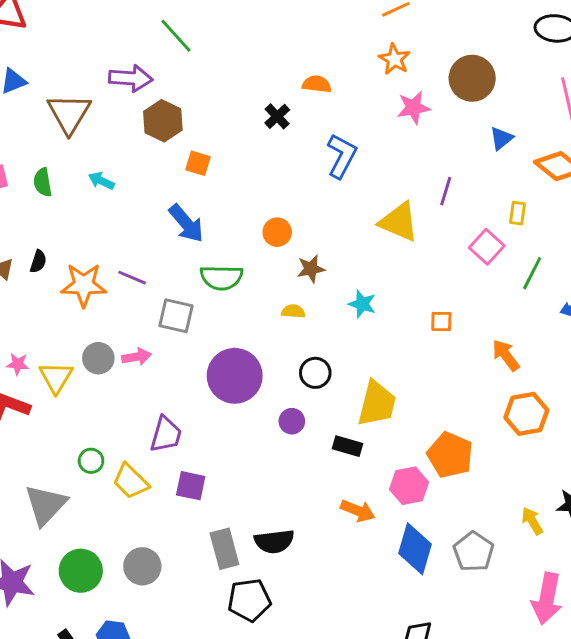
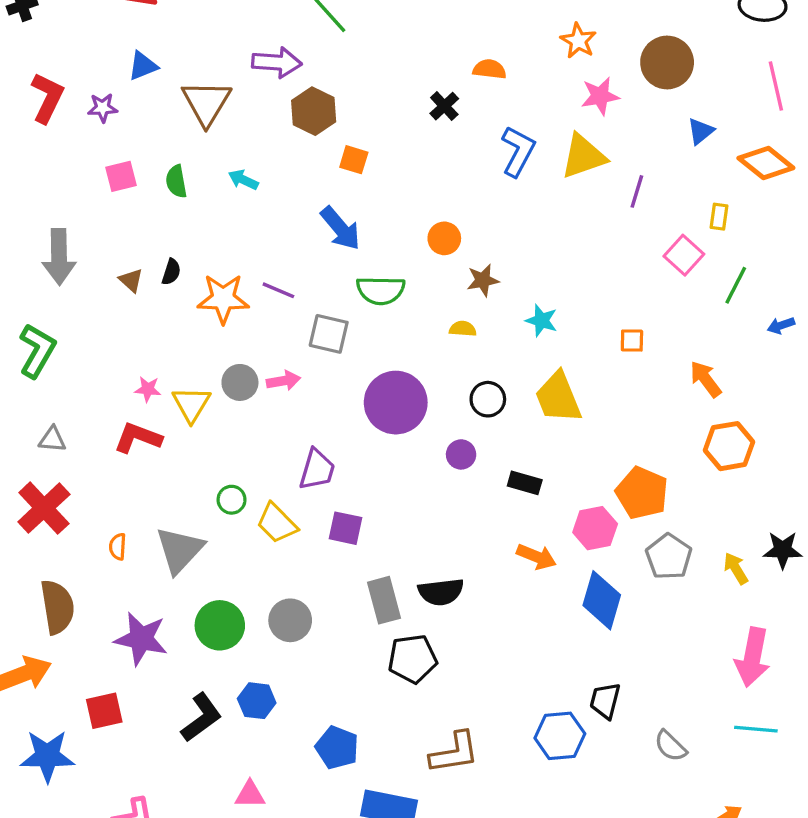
yellow triangle: (399, 222) -> (583, 156), moved, turned -42
yellow trapezoid: (377, 404) -> (558, 398), moved, turned 144
gray pentagon: (474, 552) -> (669, 557), moved

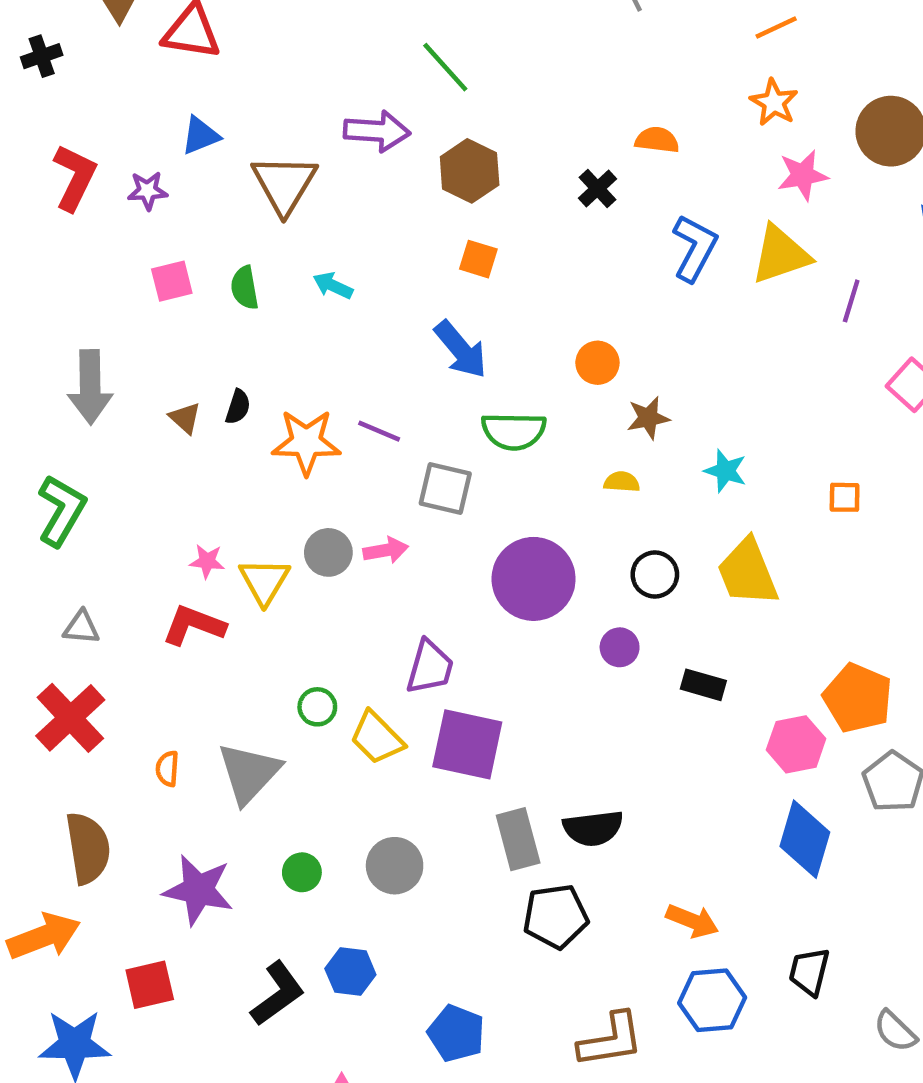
brown hexagon: (314, 111) -> (470, 171), moved
purple square: (345, 528) -> (467, 744), size x1.6
orange arrow: (536, 557) -> (692, 921), moved
green circle: (220, 625) -> (302, 872), size x0.6
blue hexagon: (560, 736) -> (712, 1000), moved

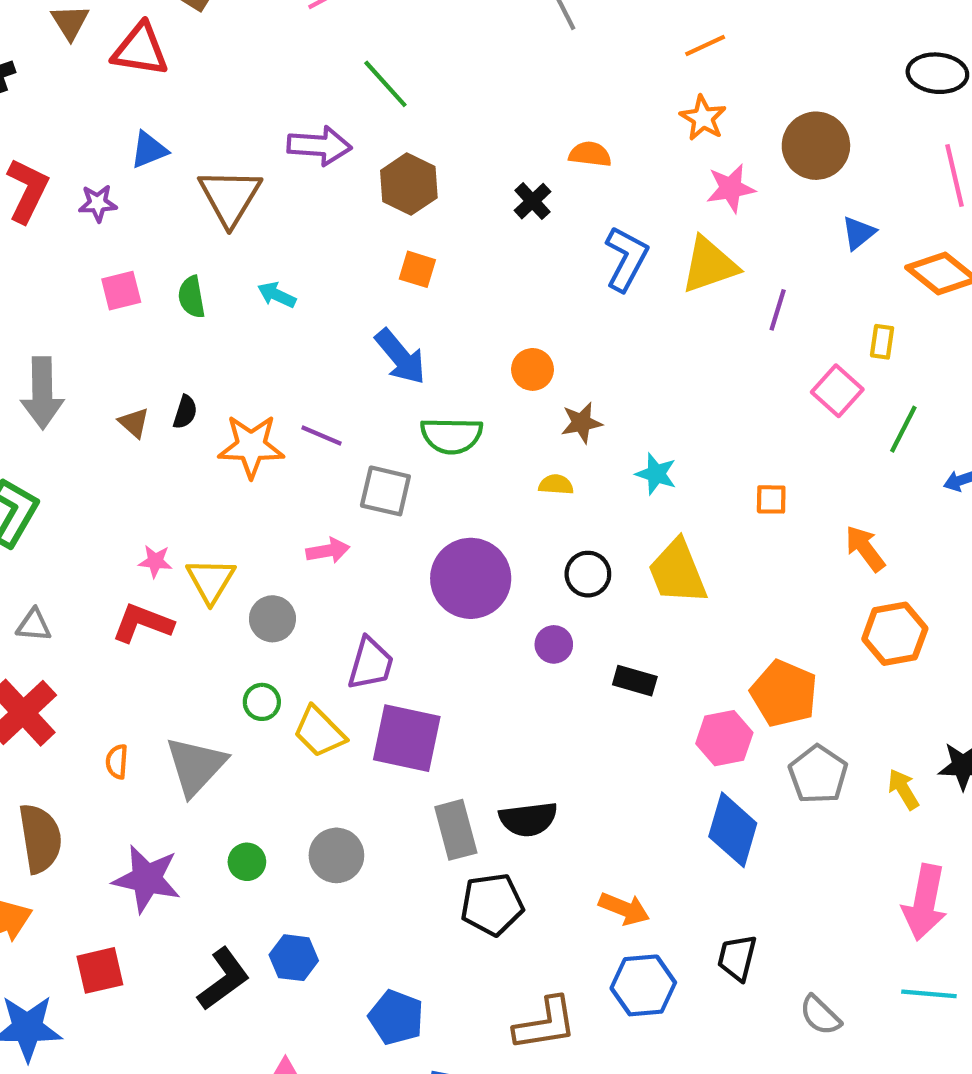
gray circle: (328, 552) -> (272, 619), moved

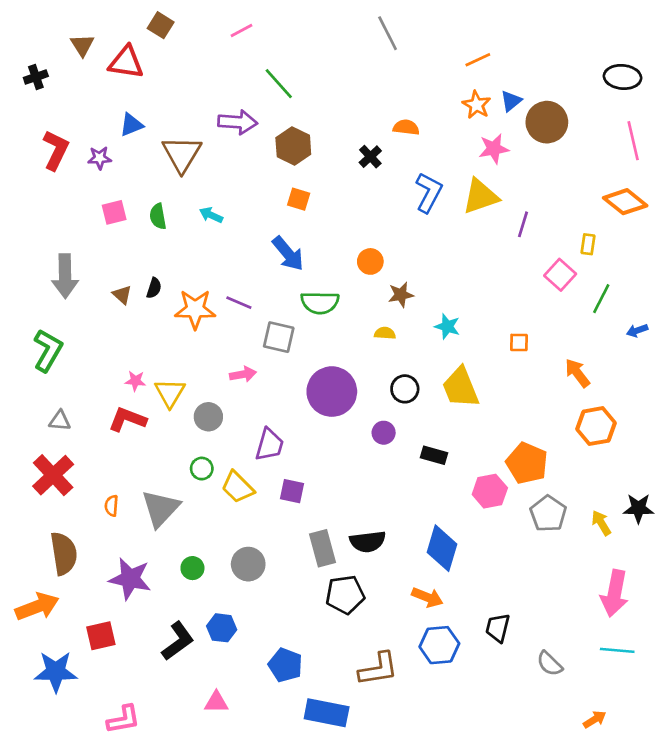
blue triangle: (859, 233) -> (511, 101), moved
purple square: (407, 738) -> (292, 491), size x0.6
blue diamond: (733, 830) -> (442, 548), moved

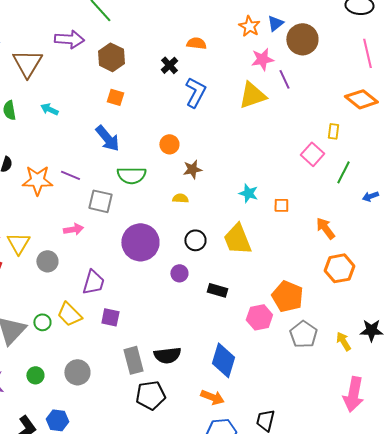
blue L-shape: (429, 192) -> (195, 92), moved
purple line: (523, 224) -> (284, 79), moved, turned -42
cyan star: (447, 327) -> (248, 193), moved
green circle: (202, 469) -> (42, 322), moved

